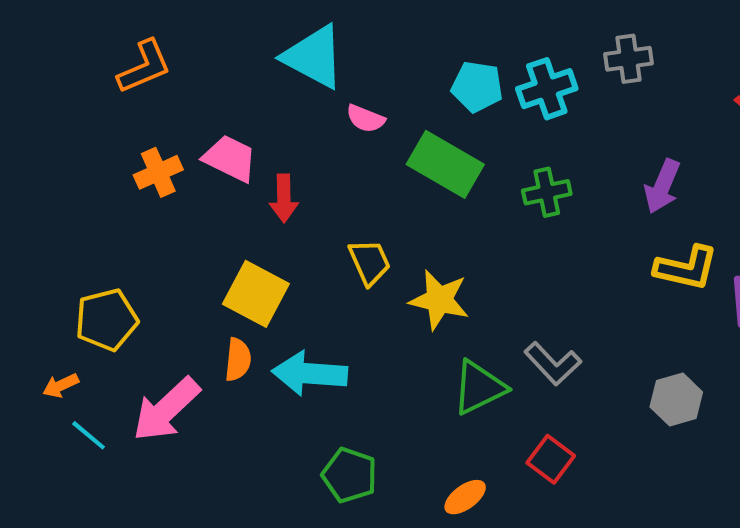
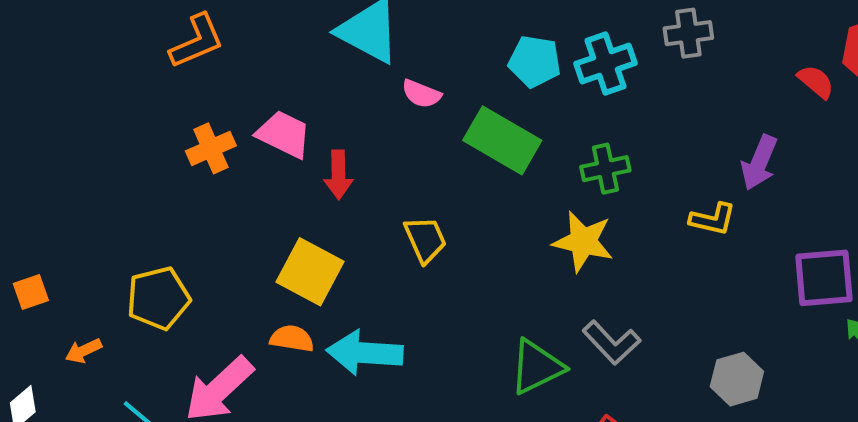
purple arrow: (662, 186) -> (759, 163), moved
yellow L-shape: (686, 268) -> (713, 219), moved, size x0.7
yellow star: (439, 300) -> (583, 241), moved
orange semicircle: (238, 360) -> (292, 339), turned -87
orange arrow: (61, 386) -> (83, 351), moved

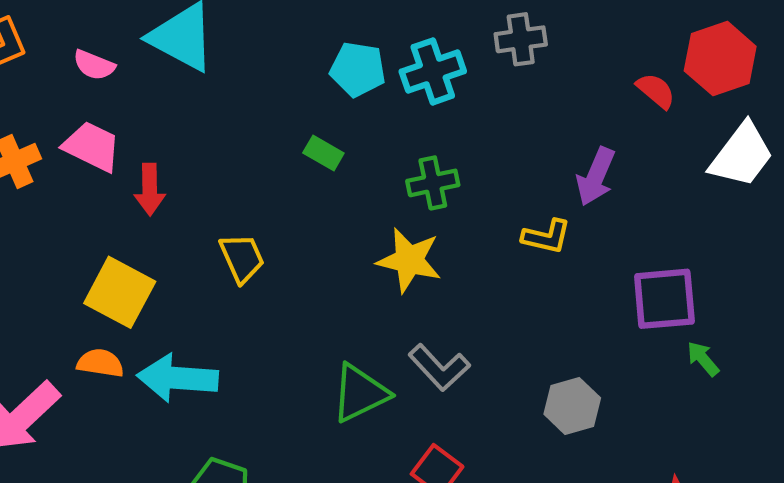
pink semicircle: (421, 94) -> (94, 65), moved
green rectangle: (502, 140) -> (323, 153), size x0.5

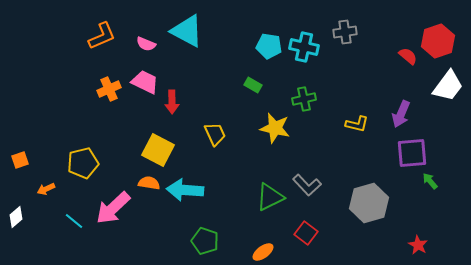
cyan cross: (433, 71) -> (304, 47), turned 32
purple arrow: (596, 177) -> (401, 114), moved
yellow star: (409, 260) -> (275, 128), moved
gray hexagon: (572, 406) -> (369, 203), size x1.5

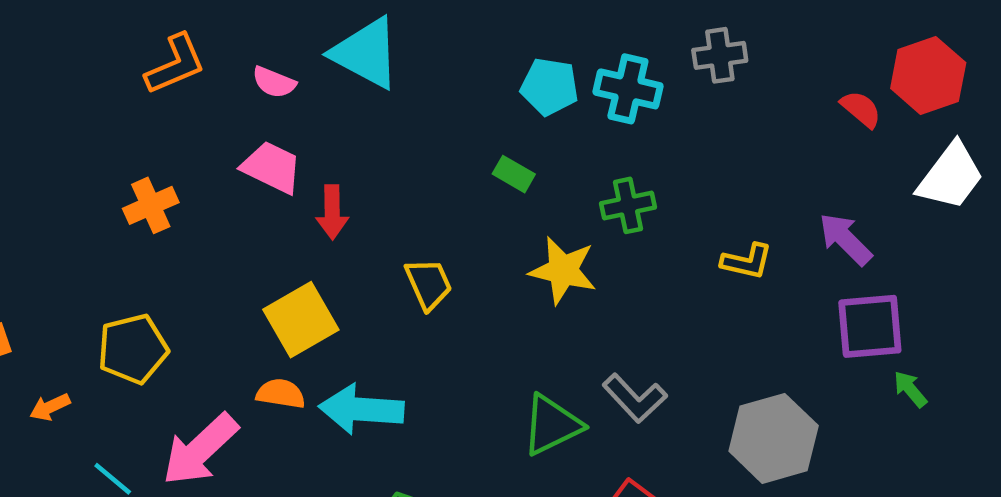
orange cross: (109, 89) -> (151, 205), moved
purple arrow: (401, 114) -> (845, 239), turned 112
yellow square: (158, 150) -> (301, 320), turned 32

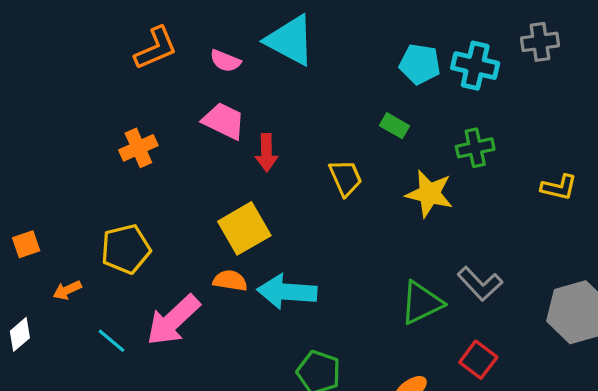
yellow trapezoid: (429, 284) -> (346, 178), moved

